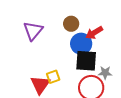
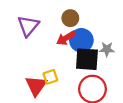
red arrow: (94, 33) -> (66, 38), moved
gray star: (105, 73) -> (107, 49), moved

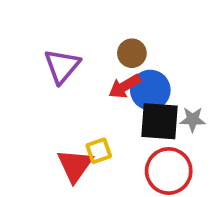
gray star: (107, 49) -> (193, 119), moved

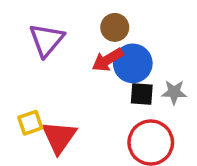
black square: (159, 121) -> (142, 94), size x0.6
yellow square: (99, 151) -> (30, 123), moved

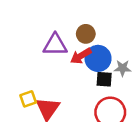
purple triangle: (46, 40) -> (55, 45), moved, turned 50
gray star: (174, 92) -> (123, 68), moved

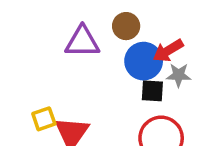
red arrow: (81, 56) -> (168, 51), moved

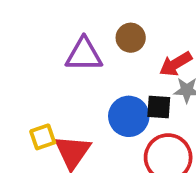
blue circle: (144, 61) -> (129, 116), moved

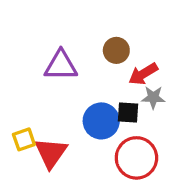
brown circle: (131, 38) -> (116, 50), moved

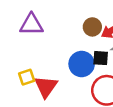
brown circle: (116, 50) -> (92, 27), moved
purple triangle: (61, 66) -> (31, 25), moved

